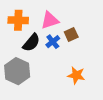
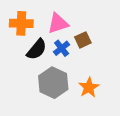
gray hexagon: (17, 71) -> (53, 83), moved
orange star: (76, 75) -> (89, 87), turned 30

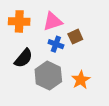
blue cross: (62, 48) -> (56, 44), turned -32
black semicircle: (37, 49) -> (23, 58), moved

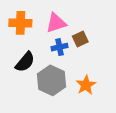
blue cross: (56, 44) -> (59, 47), turned -32

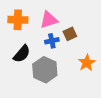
orange star: (86, 85) -> (87, 63), moved

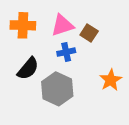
brown square: (70, 34) -> (89, 33), moved, turned -32

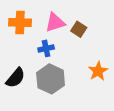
blue cross: (66, 52) -> (46, 48), moved
black semicircle: (28, 69) -> (16, 78), moved

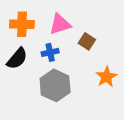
brown square: (79, 29) -> (87, 41), moved
black semicircle: (16, 78) -> (17, 59), moved

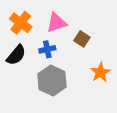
orange cross: (22, 24) -> (21, 23), turned 35

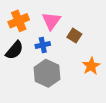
orange cross: (21, 23) -> (19, 21), turned 30
pink triangle: (57, 23) -> (51, 21), turned -36

